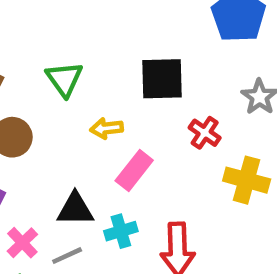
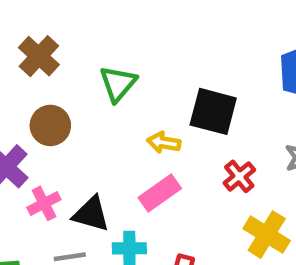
yellow arrow: (107, 128) -> (164, 143), moved
pink cross: (22, 243) -> (44, 203), moved

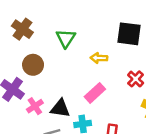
black square: (213, 111) -> (129, 34), moved
yellow arrow: (164, 143) -> (99, 58), moved

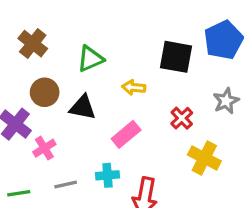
green triangle: (66, 38) -> (90, 59), turned 30
black triangle: (60, 108) -> (83, 107), moved

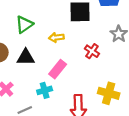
yellow cross: (204, 158) -> (109, 93), moved
cyan cross: (107, 175) -> (45, 90), moved

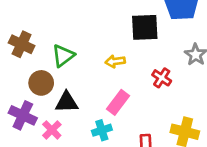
green triangle: (24, 24) -> (63, 56), moved
black triangle: (26, 57) -> (67, 102), moved

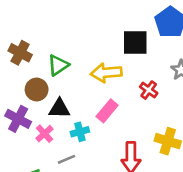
yellow arrow: (115, 61) -> (106, 73), size x1.6
cyan cross: (102, 130) -> (80, 132), moved

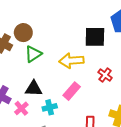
brown circle: (37, 89) -> (23, 33), moved

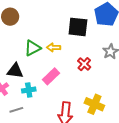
green triangle: (33, 54) -> (33, 48), moved
yellow arrow: (72, 61) -> (54, 47), size x0.6

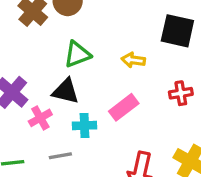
green triangle: (33, 48) -> (77, 54), moved
red cross: (84, 64) -> (181, 93), turned 32

